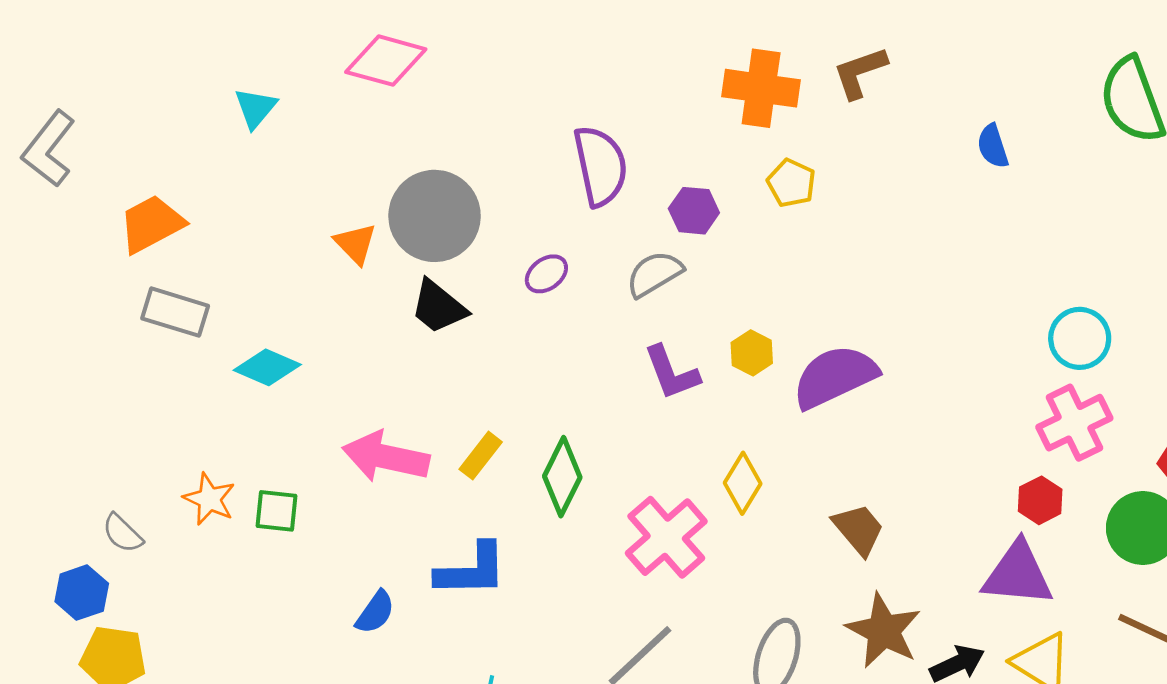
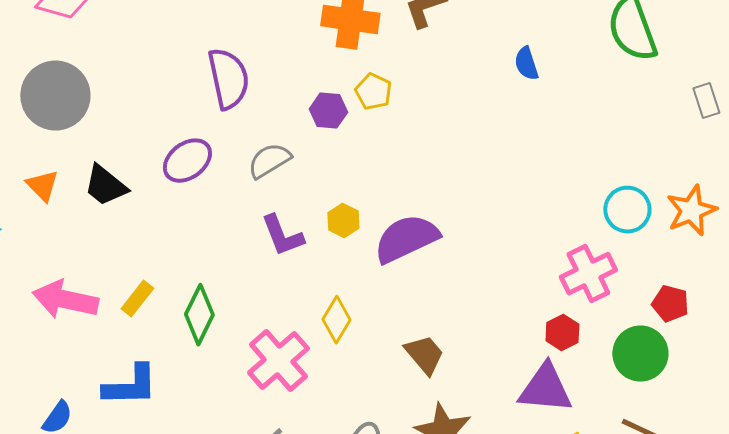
purple hexagon: (694, 211) -> (328, 111), moved
gray circle: (435, 216) -> (55, 96), moved
orange triangle: (356, 244) -> (42, 186), moved
purple ellipse: (546, 274) -> (187, 161), size x1.5
cyan circle: (1080, 338) -> (627, 210), moved

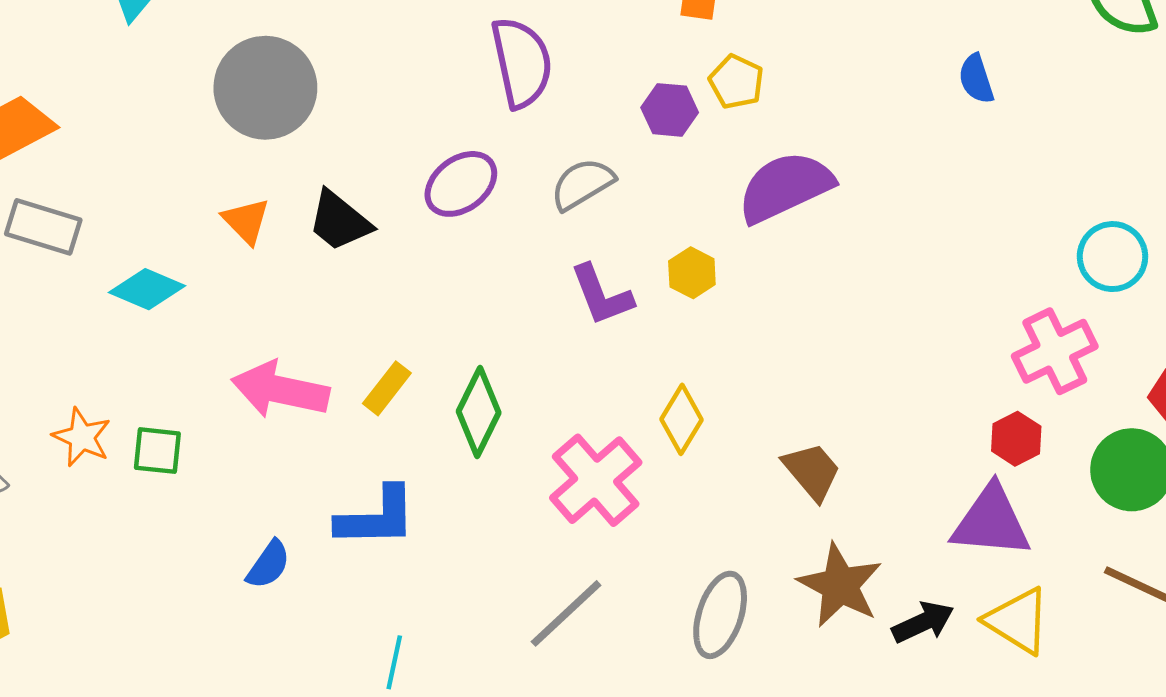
blue semicircle: (526, 64) -> (976, 79), moved
purple semicircle: (406, 239) -> (785, 187), moved

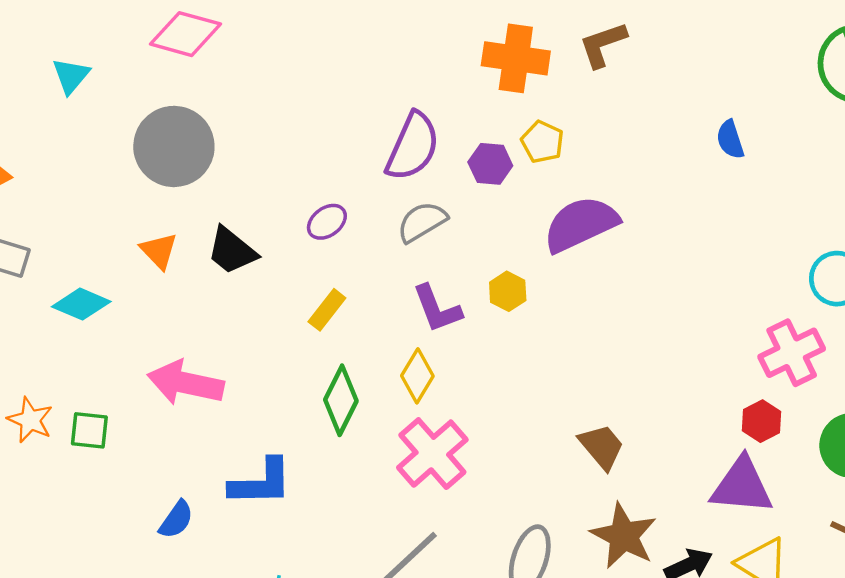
purple semicircle: (522, 63) -> (413, 146), moved, turned 36
purple ellipse: (461, 184) -> (327, 222), size x0.7
yellow rectangle: (387, 388) -> (327, 310), moved
yellow diamond: (682, 419) -> (417, 376), moved

